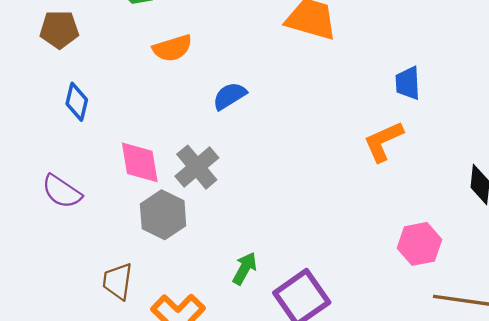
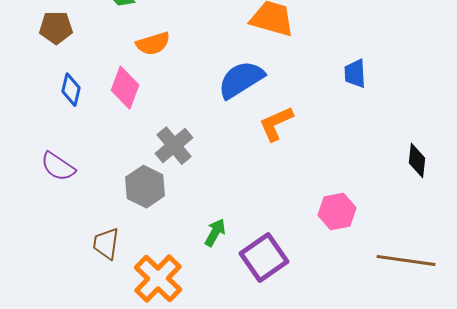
blue semicircle: (229, 96) -> (241, 80), moved, size x1.6
orange L-shape: (383, 141) -> (276, 124), moved
pink diamond: (140, 162) -> (125, 88), moved, turned 30
pink hexagon: (419, 244) -> (337, 212), moved

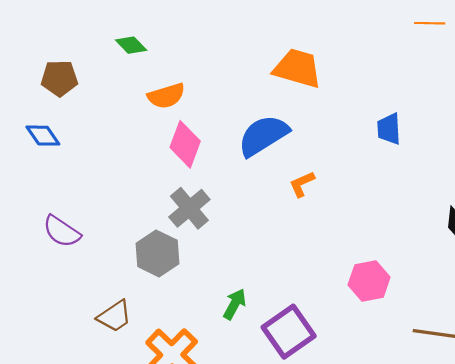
pink diamond: (125, 88) -> (185, 144), moved
blue diamond: (71, 90) -> (43, 136), moved, turned -48
orange L-shape: (276, 124) -> (302, 184), size x0.7
brown trapezoid: (106, 244) -> (115, 316), turned -132

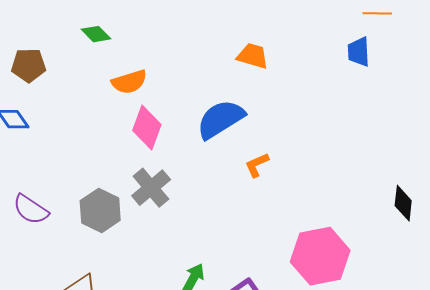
orange trapezoid: (297, 68) -> (253, 56), size x0.7
blue trapezoid: (389, 129) -> (359, 52), moved
gray hexagon: (157, 253) -> (100, 211), moved
pink hexagon: (369, 281) -> (320, 256), size x1.5

